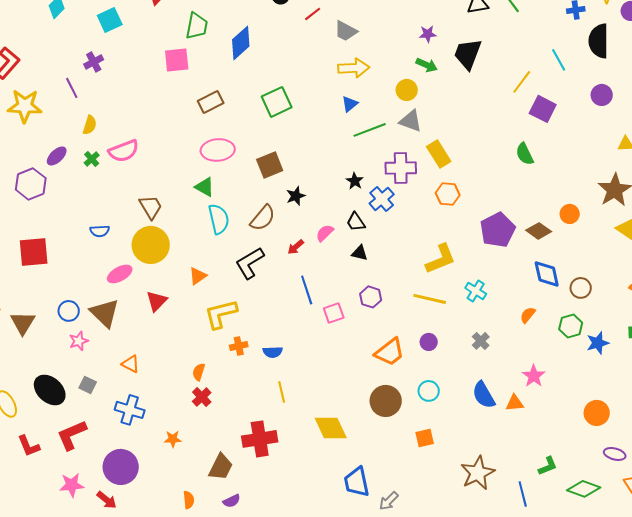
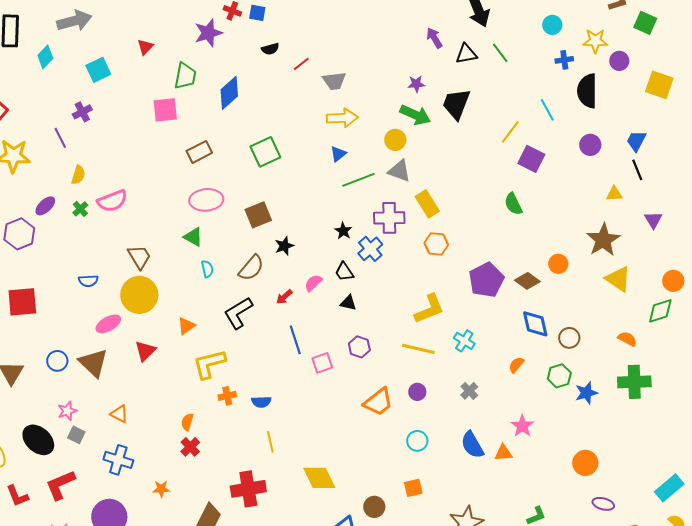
gray trapezoid: (346, 31) -> (334, 81), turned -35
green arrow: (427, 65) -> (415, 115), size x1.4
cyan semicircle: (219, 219) -> (207, 269), size x0.6
pink star: (79, 341) -> (67, 411), moved
brown circle: (386, 401) -> (374, 507), moved, size x0.7

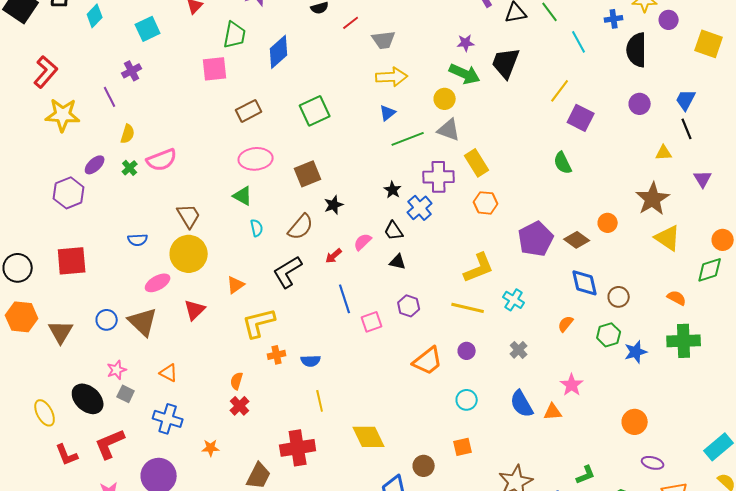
cyan line: (547, 110) -> (579, 42), moved

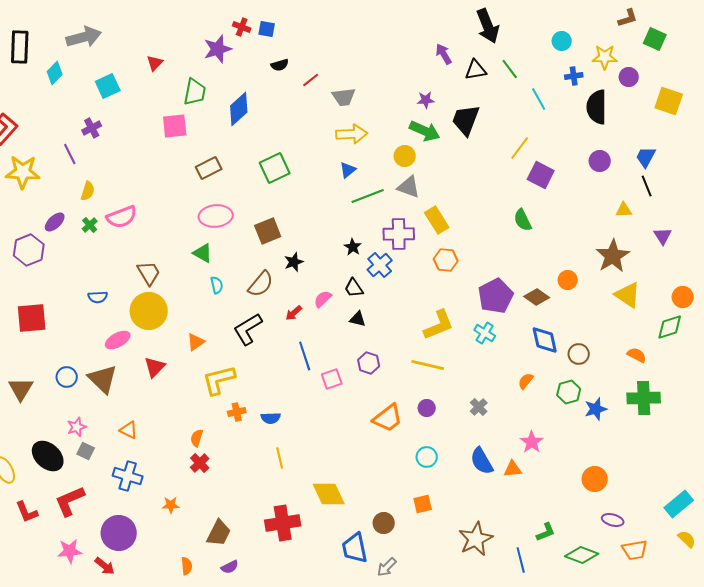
cyan cross: (514, 300) -> (485, 333), moved
red cross: (298, 448) -> (283, 523), moved

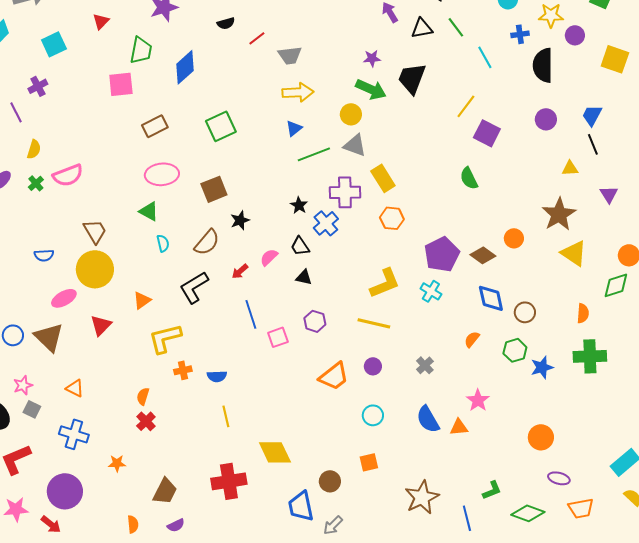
orange semicircle: (637, 355) -> (583, 313), turned 66

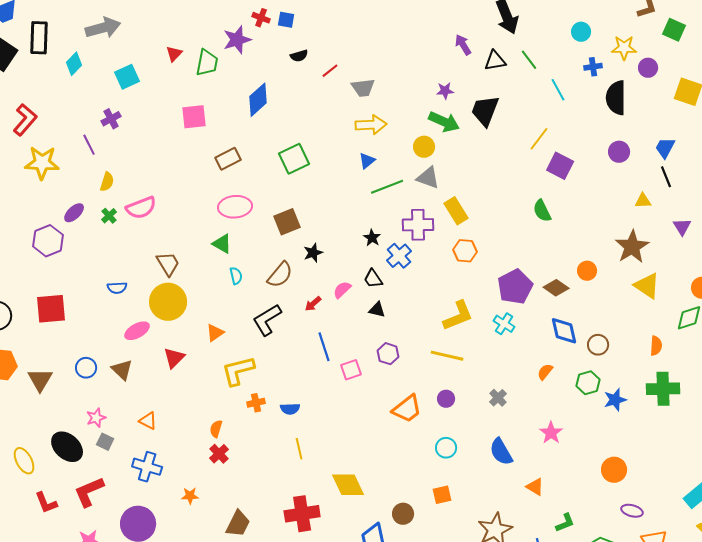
green trapezoid: (141, 50) -> (207, 63), moved
brown triangle: (49, 337) -> (122, 370), size x0.7
orange triangle: (459, 427) -> (535, 487), moved, turned 36

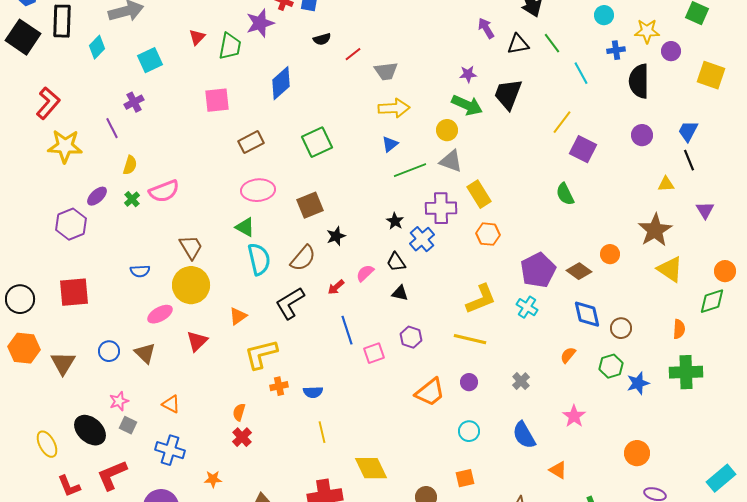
cyan semicircle: (236, 276) -> (259, 259), size x1.8

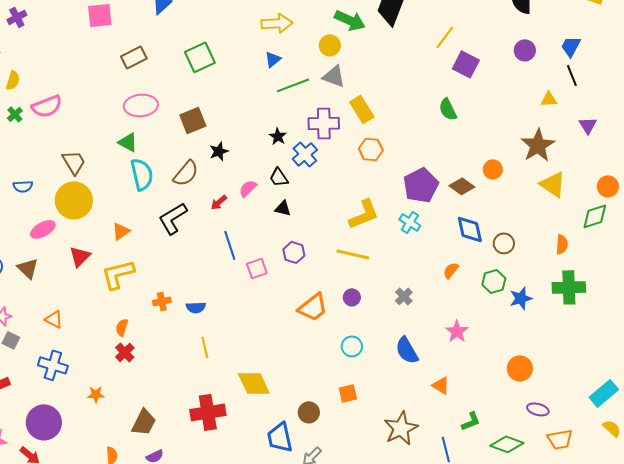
yellow L-shape: (261, 354) -> (118, 274), moved

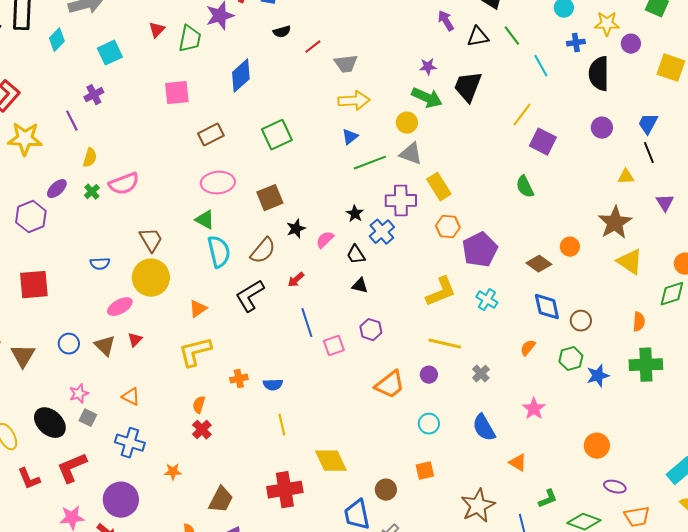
purple pentagon: (421, 185) -> (480, 250), moved
pink semicircle: (248, 188) -> (325, 240), moved
yellow line: (353, 254) -> (445, 344), moved
red triangle: (80, 256) -> (135, 340), moved, size x0.7

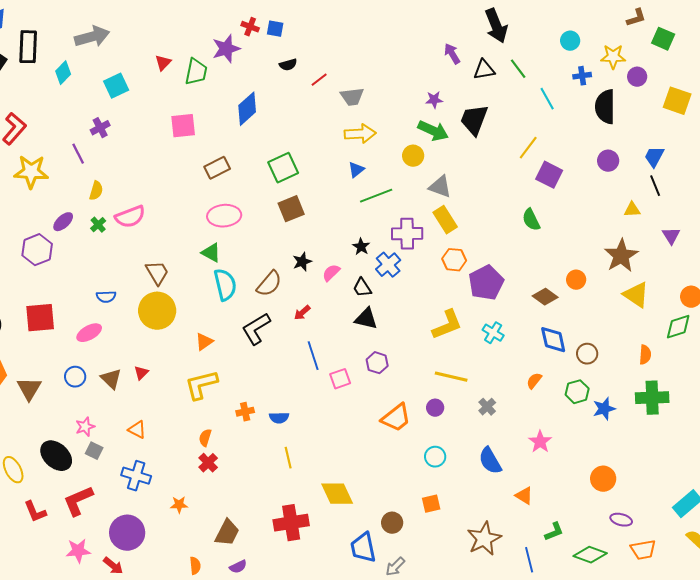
gray triangle: (411, 154) -> (440, 187), moved
brown square: (270, 198) -> (291, 209), moved
black triangle: (360, 286) -> (366, 319), size x1.4
pink ellipse: (120, 307) -> (89, 333), moved

